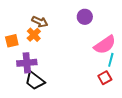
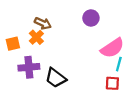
red square: (105, 78) -> (112, 83), turned 32
black trapezoid: (35, 81) -> (56, 78), moved

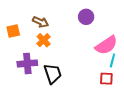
orange cross: (36, 37) -> (44, 40), moved
orange square: (13, 44) -> (13, 31), moved
black trapezoid: (56, 78) -> (53, 74), turned -145

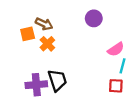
orange square: (13, 31) -> (28, 34), moved
pink semicircle: (106, 45) -> (116, 49), size x0.7
purple cross: (27, 63) -> (36, 85), moved

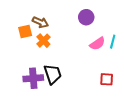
pink semicircle: (116, 49) -> (97, 44), moved
cyan line: (122, 66) -> (113, 42), moved

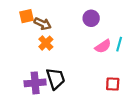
orange square: (25, 31) -> (26, 16), moved

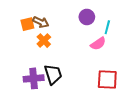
orange square: (26, 16) -> (27, 24), moved
cyan line: (119, 44) -> (107, 27), moved
red square: (113, 84) -> (107, 79), size x1.5

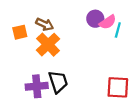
orange square: (27, 24) -> (20, 32), moved
orange cross: (44, 41) -> (48, 45), size x1.5
pink semicircle: (98, 44) -> (108, 22), moved

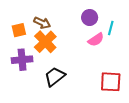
pink semicircle: (108, 22) -> (96, 40), moved
black trapezoid: (58, 82) -> (55, 77), turned -110
purple cross: (37, 86) -> (22, 60), moved

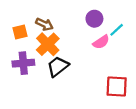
cyan line: (111, 28) -> (117, 30), turned 32
black trapezoid: (55, 77) -> (58, 66), moved

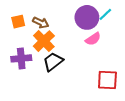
purple circle: (94, 19) -> (87, 17), size x1.5
cyan line: (117, 30) -> (105, 14), moved
orange square: (20, 32) -> (18, 22), moved

